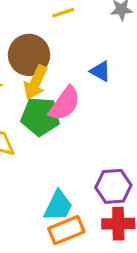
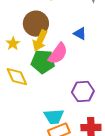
purple hexagon: (113, 186) -> (83, 92), moved
cyan trapezoid: (58, 206) -> (54, 117), turned 60

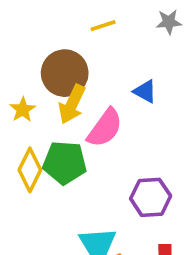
green pentagon: (43, 62) -> (65, 163), moved
yellow diamond: (17, 77) -> (30, 170), turned 50

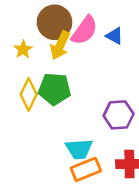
pink semicircle: (105, 128) -> (84, 30), moved

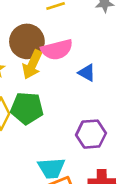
pink semicircle: (84, 30) -> (57, 50), turned 40
blue triangle: (114, 36) -> (87, 73), moved

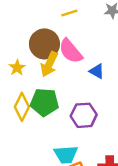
pink semicircle: (57, 50) -> (71, 51), turned 64
purple hexagon: (91, 134) -> (84, 115), moved

